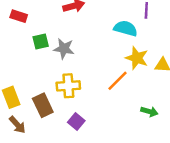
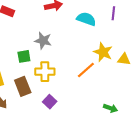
cyan semicircle: (126, 28) -> (86, 19), moved
green square: (41, 41) -> (24, 56), moved
green arrow: (149, 112) -> (111, 108), moved

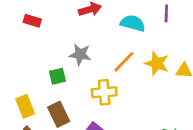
orange line: (86, 70) -> (124, 62), moved
yellow cross: (45, 72) -> (104, 92), moved

